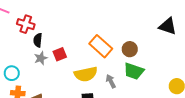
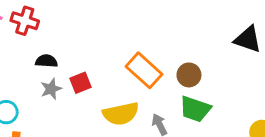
red cross: (26, 24) -> (25, 21), moved
black semicircle: (38, 40) -> (46, 61), turned 88

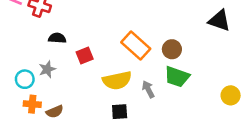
gray star: (51, 89) -> (47, 69), moved

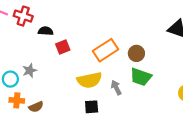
black semicircle: (57, 38) -> (46, 31), moved
orange rectangle: (136, 46) -> (105, 50), turned -75
red square: (85, 55) -> (63, 47), moved

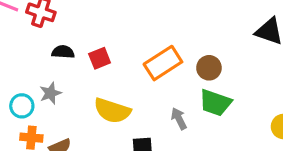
black semicircle: (46, 31) -> (63, 52), moved
yellow semicircle: (89, 80) -> (112, 111), moved, turned 30

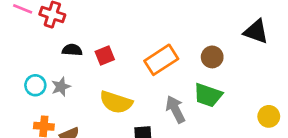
brown circle: (209, 68) -> (212, 57), moved
cyan circle: (22, 106) -> (35, 85), moved
gray arrow: (179, 119) -> (175, 109), size x1.4

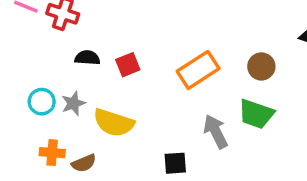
yellow semicircle: (116, 102) -> (114, 123), moved

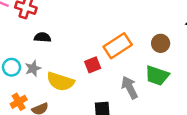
red square: (128, 65) -> (93, 65), moved
orange cross: (52, 153) -> (19, 102), turned -35

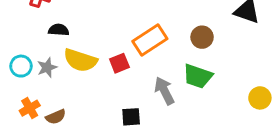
yellow semicircle: (60, 82) -> (80, 60), moved

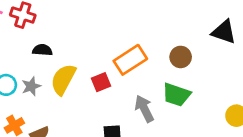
yellow semicircle: (80, 60) -> (63, 79), turned 100

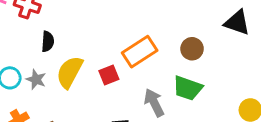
black semicircle: (42, 50) -> (48, 41), turned 90
gray star: (31, 86) -> (36, 79), turned -30

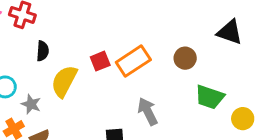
red square: (109, 75) -> (100, 61), moved
gray star: (36, 79) -> (31, 104), moved
green trapezoid: (188, 88) -> (210, 97), moved

